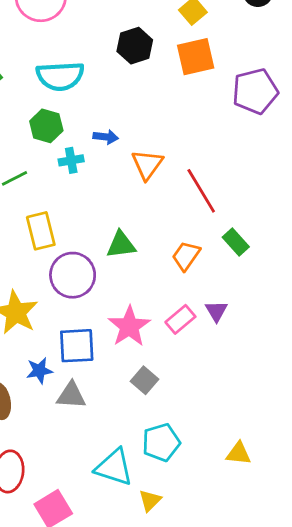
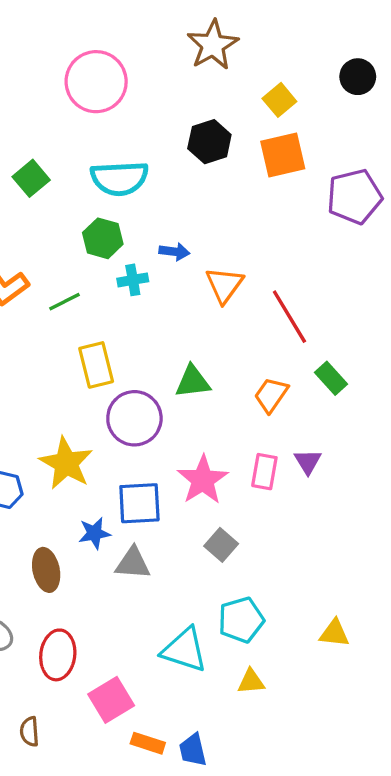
pink rectangle: (180, 319) -> (264, 472), turned -40
yellow triangle: (150, 500) -> (251, 682), moved, turned 40

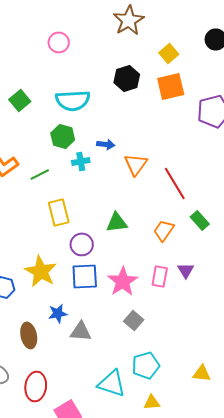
pink circle: (96, 82) -> (59, 42), size x0.6
purple circle: (134, 418) -> (82, 244), size x0.7
blue square: (139, 503) -> (85, 276), moved

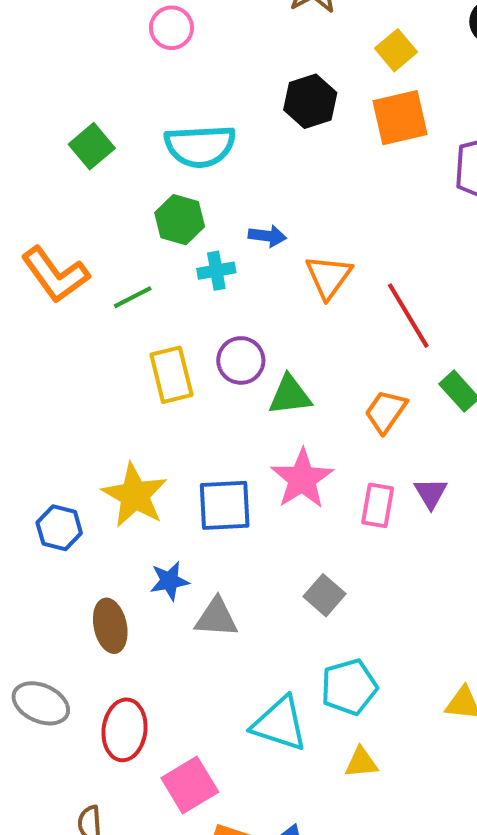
purple circle: (82, 244) -> (241, 360), moved
pink star: (123, 281) -> (302, 479), moved

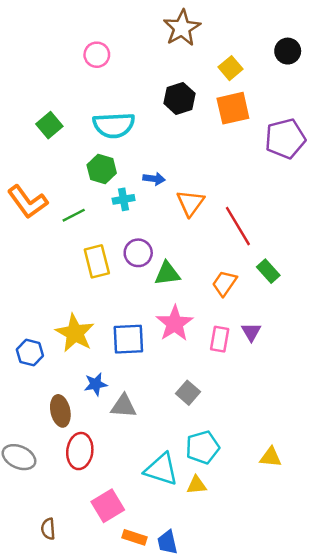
red ellipse: (125, 730) -> (80, 451), moved
yellow triangle: (361, 763) -> (197, 485), moved

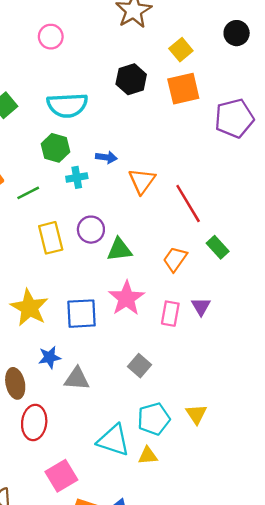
yellow triangle: (271, 457) -> (196, 414), moved, turned 50

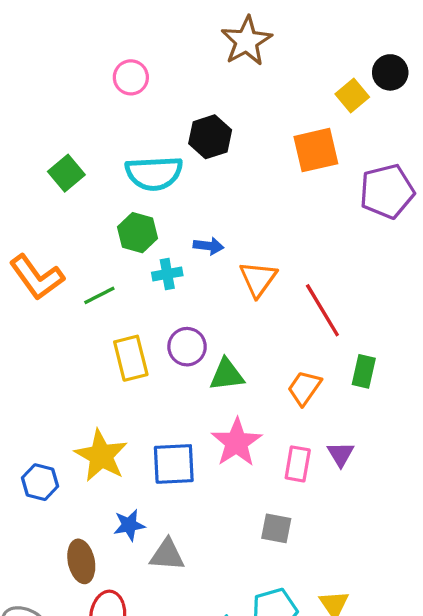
yellow square: (181, 50) -> (352, 96), moved
black hexagon: (131, 79) -> (210, 137), moved
green rectangle: (218, 247) -> (364, 371), turned 55
gray square: (139, 366) -> (276, 528), moved, turned -30

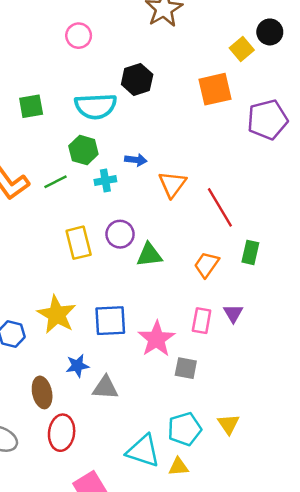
green square: (66, 173) -> (31, 106), turned 30
green line: (99, 295) -> (55, 182), moved
pink star: (237, 442) -> (157, 339), moved

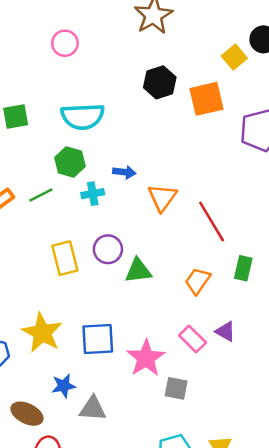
black hexagon: (137, 79) -> (160, 82), moved
purple triangle: (233, 313) -> (225, 331), turned -30
pink rectangle: (202, 321) -> (193, 339), turned -55
brown ellipse: (42, 392) -> (27, 414), turned -52

